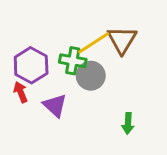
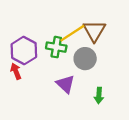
gray circle: (91, 76) -> (85, 59), moved
purple triangle: (55, 105) -> (65, 84), moved

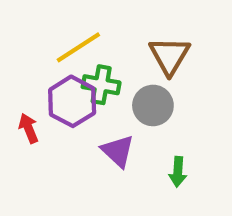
yellow line: (72, 33) -> (78, 47), moved
purple hexagon: (24, 51) -> (72, 101), moved

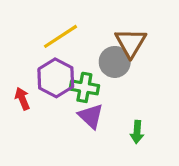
green cross: (101, 85) -> (84, 87), moved
gray circle: (153, 105) -> (115, 62), moved

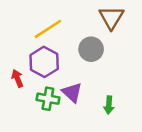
brown triangle: (131, 43) -> (111, 17), moved
green cross: (84, 87) -> (48, 99), moved

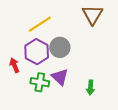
gray circle: (91, 49) -> (60, 47), moved

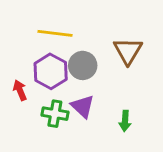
brown triangle: (93, 15) -> (128, 51), moved
yellow line: (40, 24) -> (55, 33), turned 40

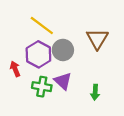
yellow line: (55, 33) -> (42, 26), turned 30

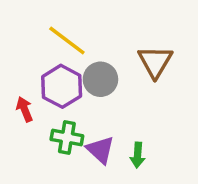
purple triangle: (63, 81) -> (100, 150), moved
green arrow: (95, 92) -> (138, 155), moved

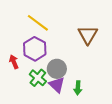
gray circle: (100, 79) -> (57, 69), moved
green cross: (67, 138) -> (38, 78), turned 30

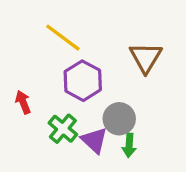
purple hexagon: (35, 49) -> (83, 81), moved
gray circle: (57, 69) -> (119, 119), moved

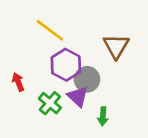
gray circle: (119, 119) -> (87, 79), moved
purple triangle: (94, 140) -> (78, 96), moved

